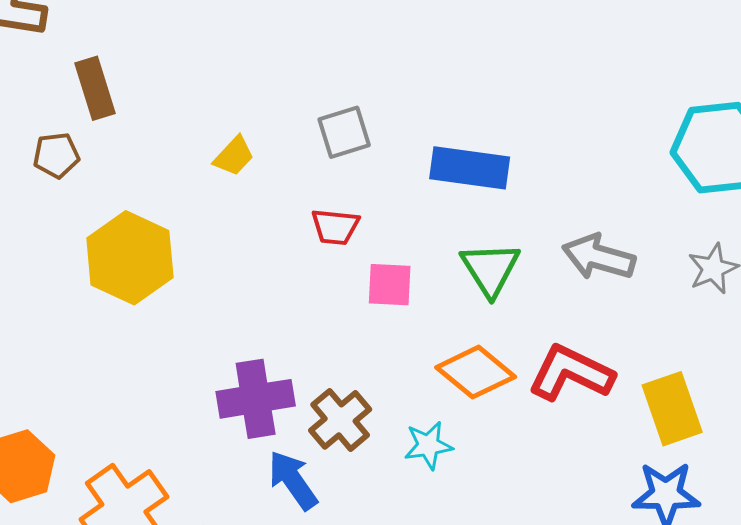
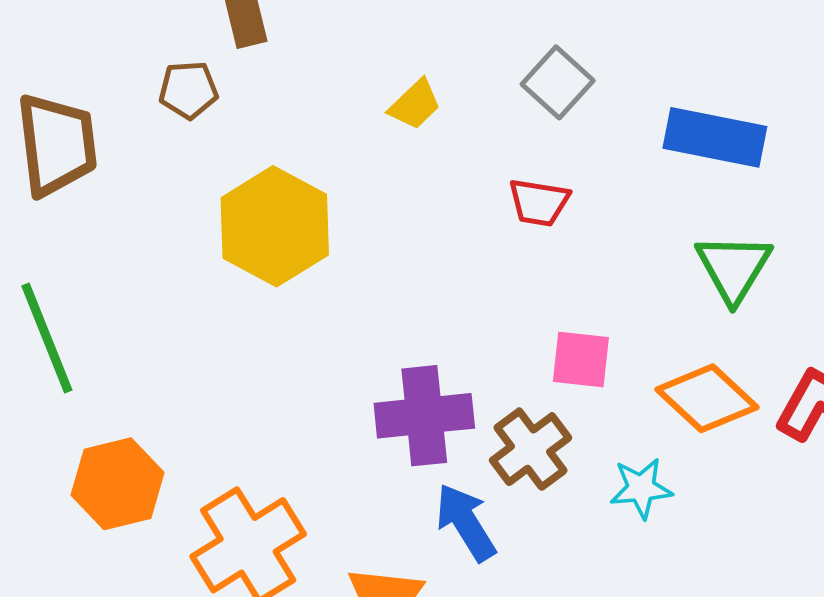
gray square: (344, 132) -> (558, 82), turned -34
pink square: (390, 285) -> (581, 359), moved

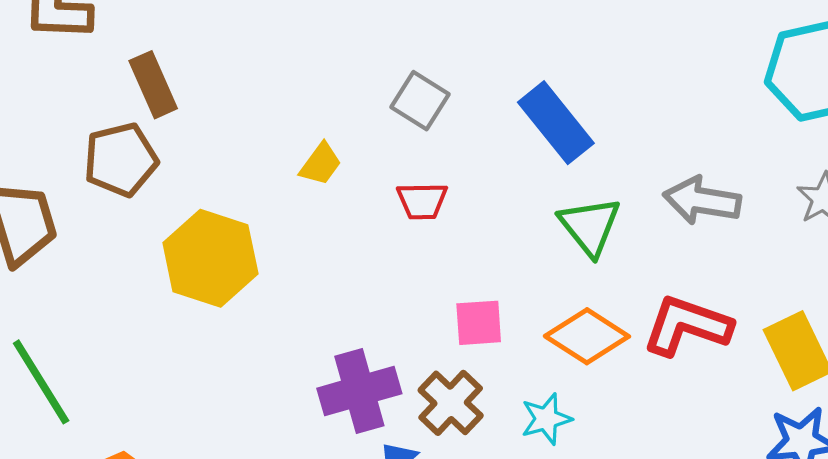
brown pentagon: (188, 90) -> (121, 160), size x1.5
yellow trapezoid: (415, 104) -> (321, 164), moved
blue rectangle: (715, 137) -> (556, 123), turned 50

